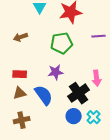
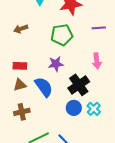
pink arrow: (97, 78) -> (97, 61), moved

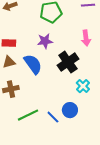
blue circle: (74, 108) -> (70, 110), moved

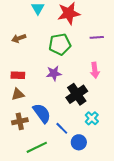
blue semicircle: (33, 64) -> (42, 113), moved
blue line: (53, 117) -> (62, 128), moved

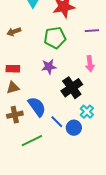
blue circle: (79, 142) -> (74, 128), moved

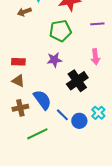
brown arrow: (14, 32) -> (24, 12), moved
brown triangle: (13, 88) -> (18, 81), turned 40
cyan cross: (87, 112) -> (98, 113), moved

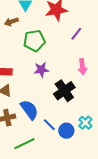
purple line: (97, 24) -> (76, 34), moved, turned -48
green pentagon: (60, 31) -> (34, 41), moved

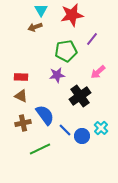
brown arrow: (11, 22) -> (35, 27), moved
green pentagon: (34, 41) -> (66, 51), moved
pink arrow: (82, 67) -> (98, 72), turned 56

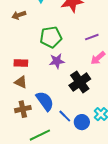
brown arrow: (35, 27) -> (19, 15), moved
purple line: (92, 39) -> (92, 37), moved, turned 32
green pentagon: (66, 51) -> (51, 37), moved

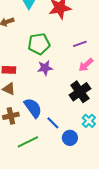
black cross: (80, 82) -> (80, 92), moved
blue circle: (82, 122) -> (70, 138), moved

